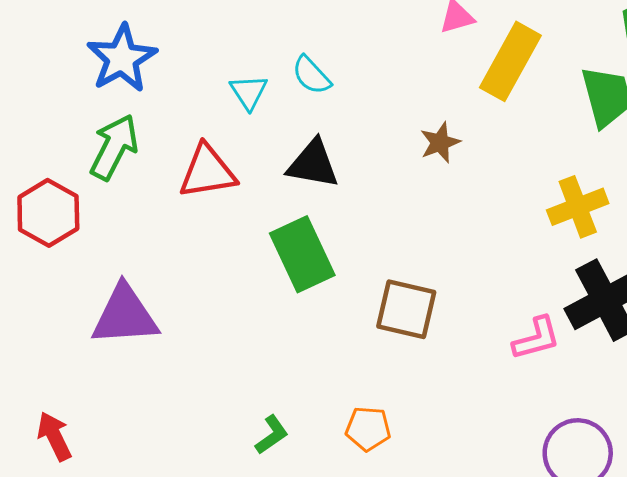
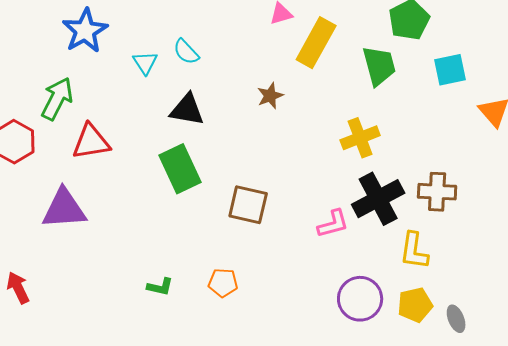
blue star: (122, 58) -> (85, 31), moved
red triangle: (207, 172) -> (91, 142), moved
green L-shape: (272, 435) -> (160, 287), turned 48

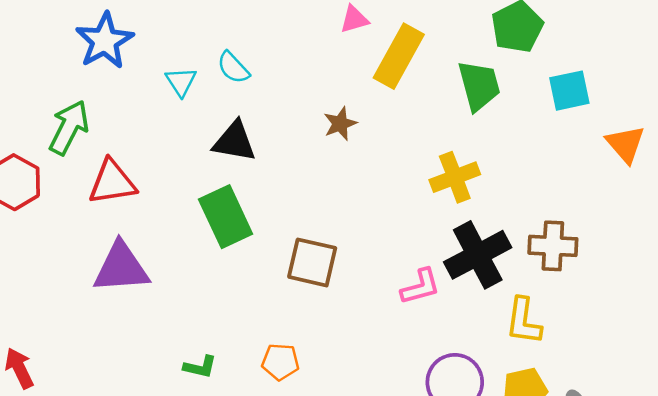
purple triangle: (64, 209) -> (121, 268), moved

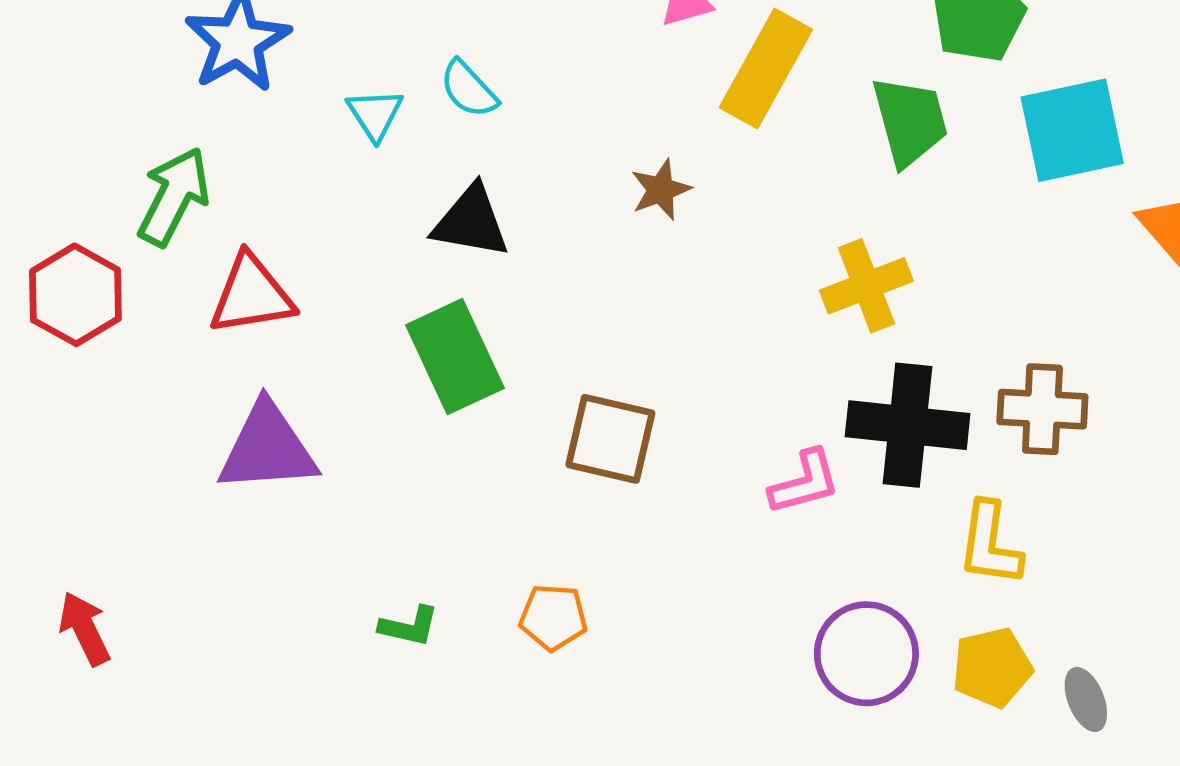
cyan square: (569, 91) -> (1072, 130), size x1.4
black cross: (478, 255) -> (908, 425), turned 34

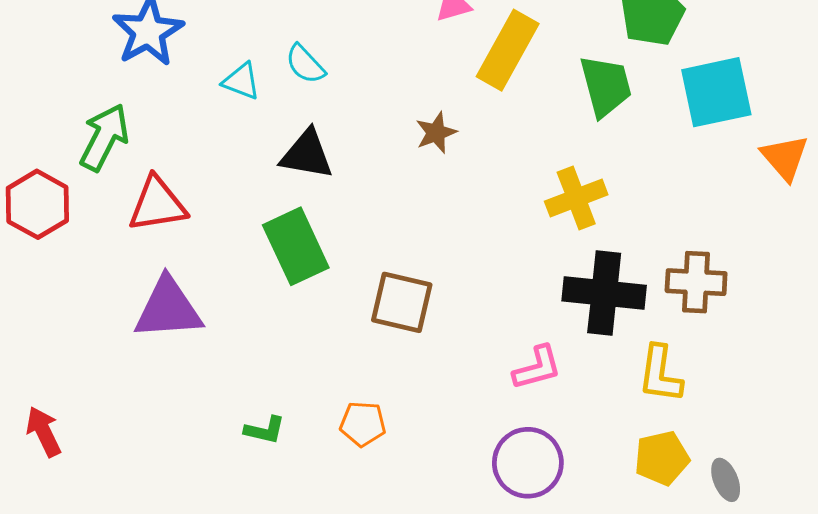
cyan triangle: (375, 114) -> (241, 81), turned -36
pink L-shape: (805, 482) -> (537, 368), moved
purple circle: (866, 654) -> (528, 463), moved

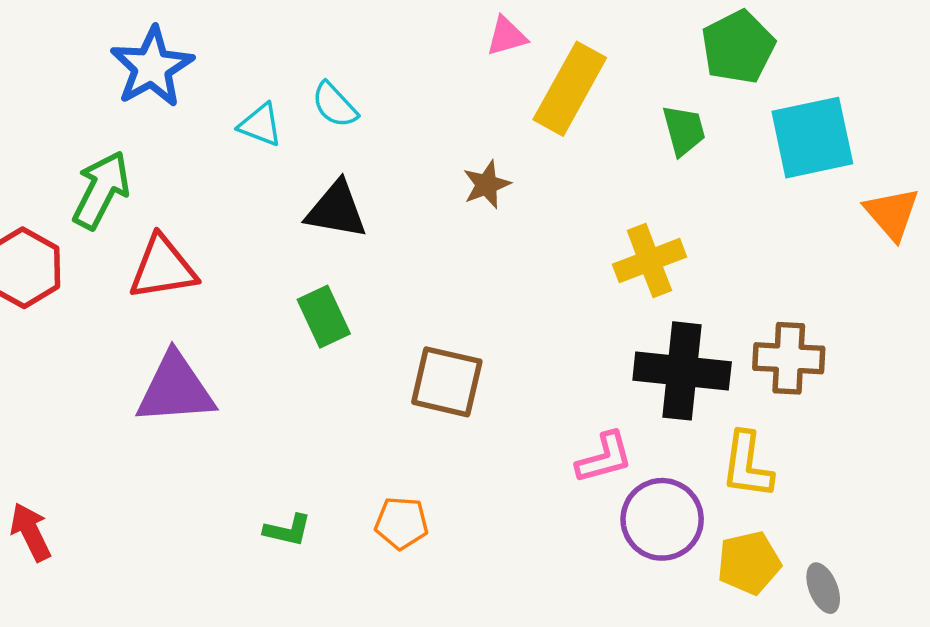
green trapezoid: (606, 86) -> (684, 130), size x0.7
green rectangle: (296, 246) -> (324, 317), size x0.7
purple circle: (528, 463) -> (662, 519), moved

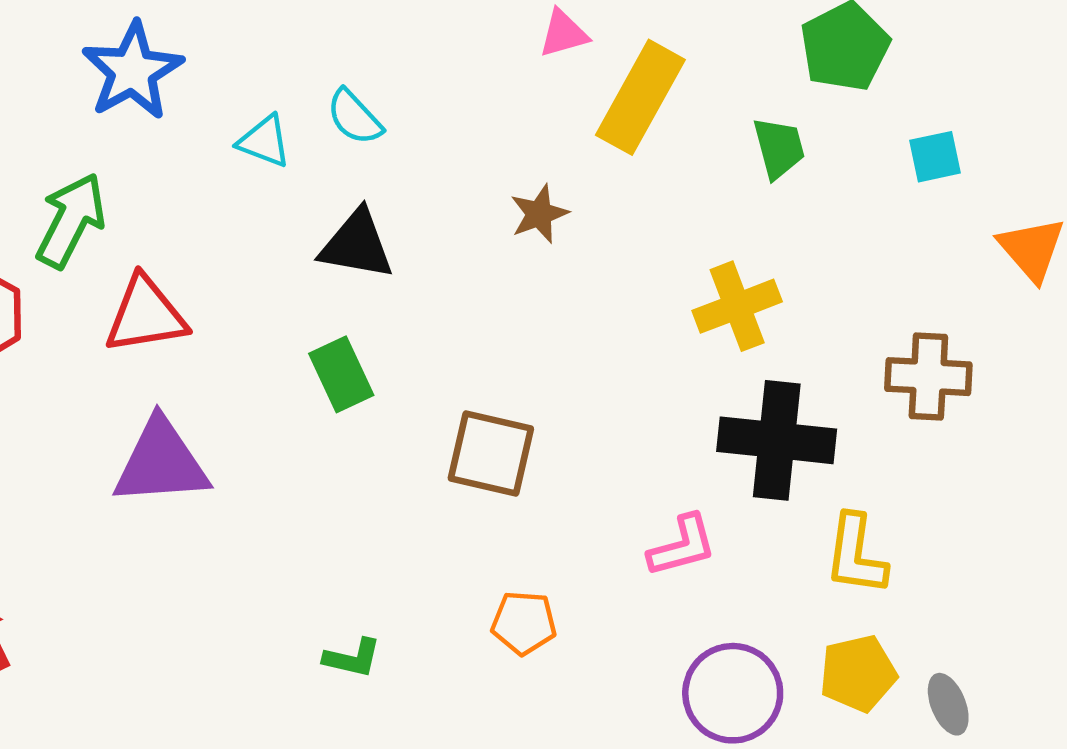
cyan square: (812, 138) -> (935, 157), size x0.5
brown cross: (789, 358) -> (928, 377), moved
purple circle: (662, 519) -> (733, 693), moved
orange pentagon: (402, 523) -> (524, 623), moved
green L-shape: (288, 530) -> (352, 658), moved

